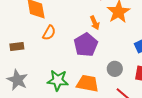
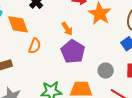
orange arrow: (95, 23) -> (67, 29), moved

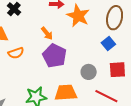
orange semicircle: (35, 46) -> (16, 53), turned 56

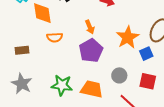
orange star: (78, 16) -> (128, 37), moved

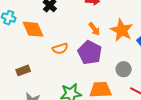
orange arrow: (90, 27) -> (94, 29), moved
orange semicircle: (55, 37) -> (60, 49), moved

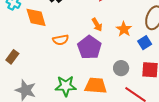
orange star: (122, 30) -> (124, 29), size x0.7
brown rectangle: (23, 70) -> (12, 57), moved, turned -40

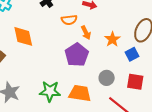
orange diamond: (36, 17) -> (23, 36), moved
orange semicircle: (61, 40) -> (69, 20), moved

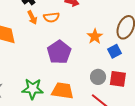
orange arrow: (86, 33) -> (32, 17), moved
gray circle: (107, 78) -> (98, 77), moved

